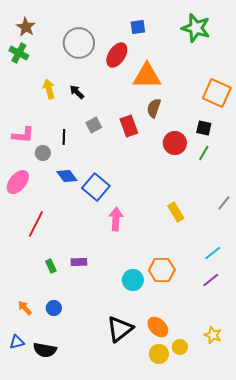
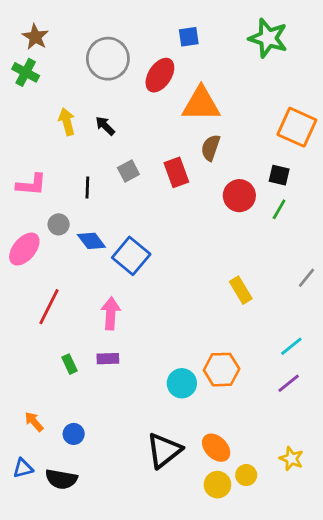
gray circle: (43, 153) -> (59, 224), moved
pink arrow: (116, 219) -> (111, 313), moved
blue circle: (54, 308) -> (74, 434), moved

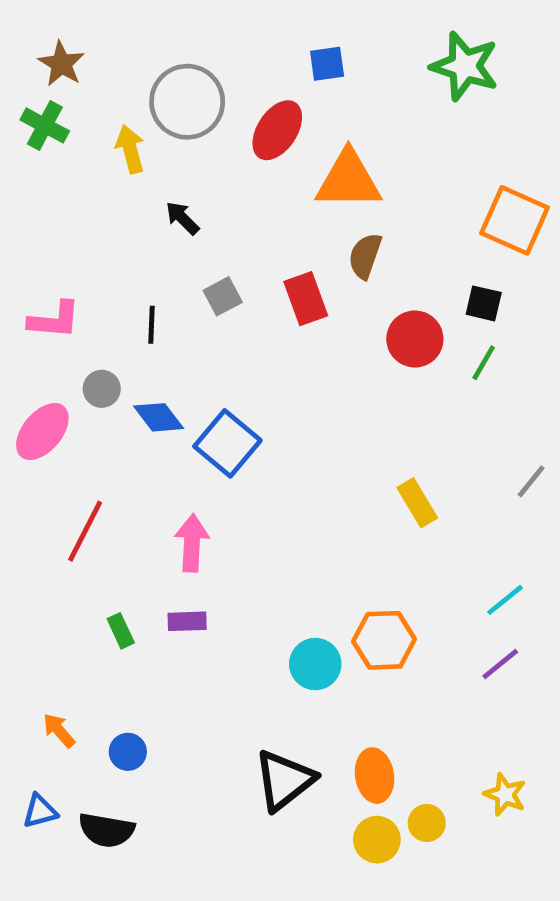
yellow arrow: (67, 122) -> (130, 149), moved
orange ellipse: (216, 448) -> (375, 776), turned 36

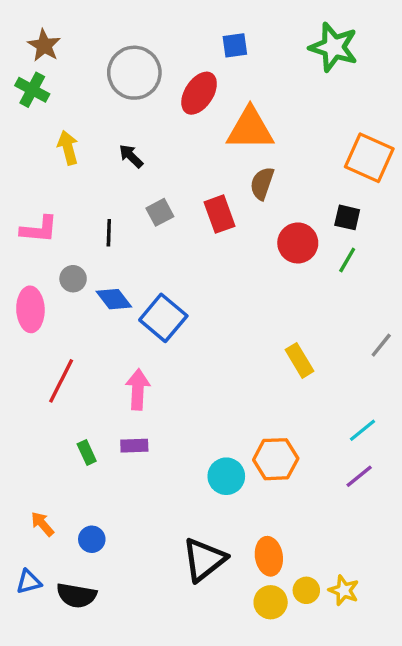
yellow arrow: (130, 149) -> (68, 148), moved
pink ellipse: (42, 432) -> (30, 309), turned -42
yellow star: (505, 795) -> (344, 590), moved

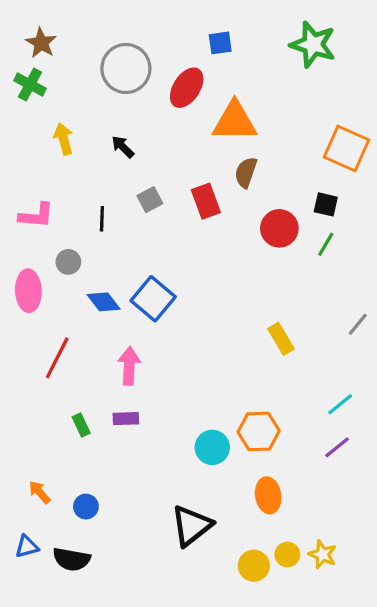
blue diamond: (114, 299) -> (104, 302), moved
orange ellipse: (269, 556) -> (268, 495), moved

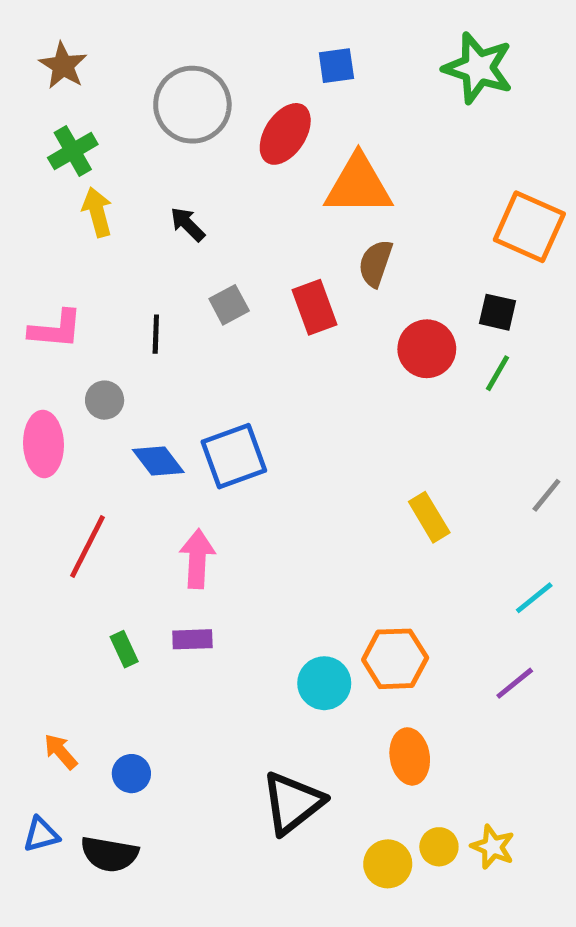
green cross: (30, 84) -> (73, 151), moved, turned 32
blue square: (153, 299) -> (234, 456), turned 30
cyan line: (340, 404) -> (534, 598), moved

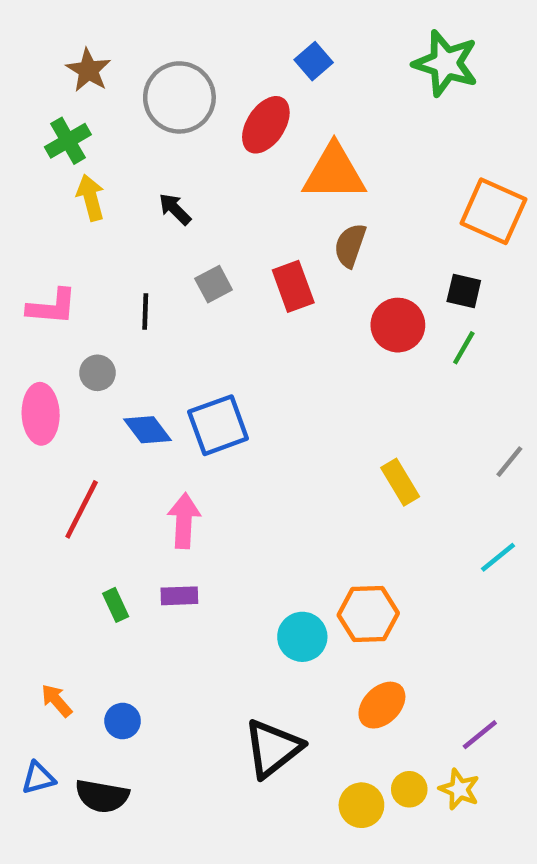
brown star: (63, 66) -> (88, 70), moved
blue square: (336, 66) -> (314, 61), turned -33
purple line: (515, 683) -> (480, 735), moved
orange ellipse: (410, 756) -> (382, 705), turned 54

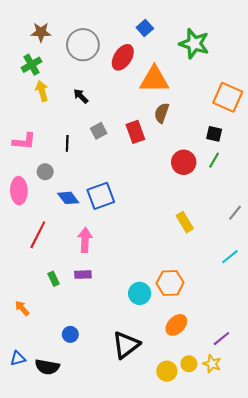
green star: (446, 63) -> (194, 44), moved
brown star: (88, 70) -> (41, 32), turned -30
red circle: (398, 325) -> (184, 162), moved
orange arrow: (57, 701) -> (22, 308), moved
blue circle: (123, 721) -> (70, 334), moved

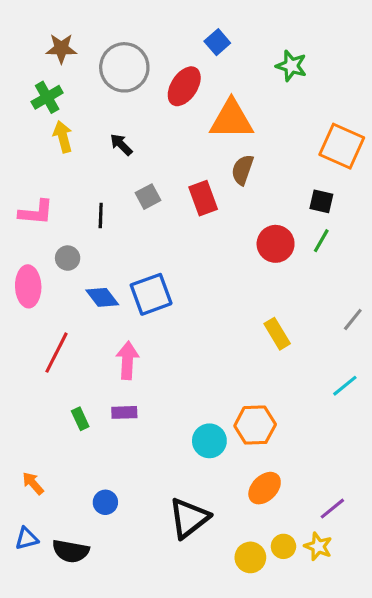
green star: (194, 44) -> (291, 66), size x0.7
orange arrow: (22, 308) -> (33, 483), moved

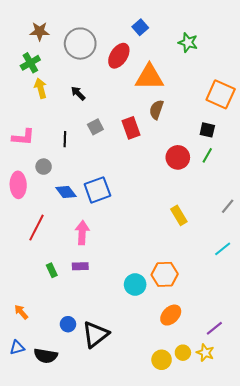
black triangle: (189, 518) -> (95, 334), moved

